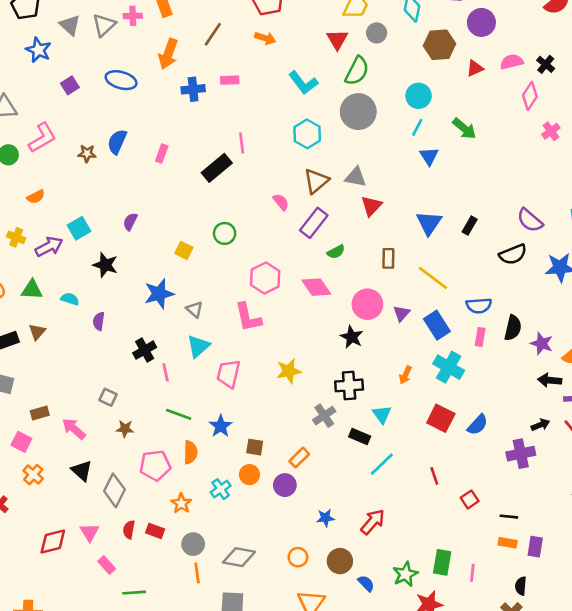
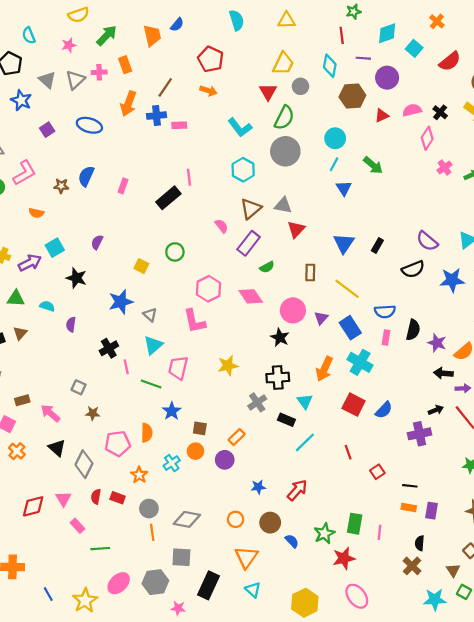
blue cross: (193, 89) -> (157, 116), moved
orange semicircle: (36, 197) -> (36, 213), moved, turned 40
orange arrow: (405, 375) -> (324, 369), size x1.6
green line: (179, 414) -> (151, 384), moved

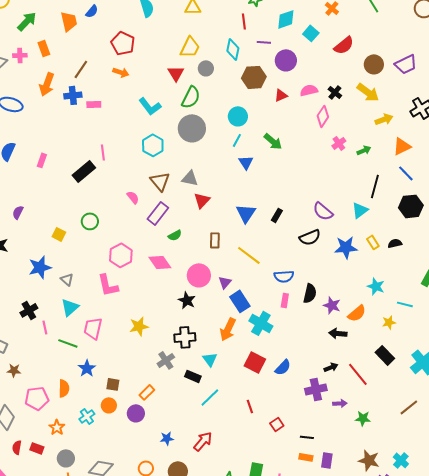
brown triangle: (251, 209) -> (160, 181), turned -30
blue rectangle: (350, 328) -> (240, 301), moved
purple arrow: (463, 388) -> (340, 403), moved

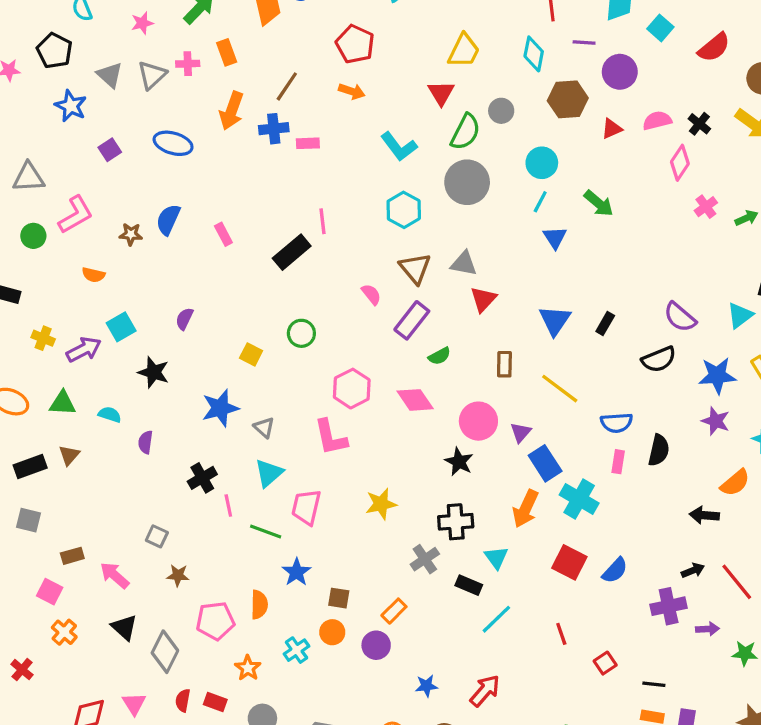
gray circle: (206, 68) -> (501, 111), moved
pink rectangle: (42, 160) -> (223, 234), turned -48
purple star: (332, 305) -> (716, 421), moved

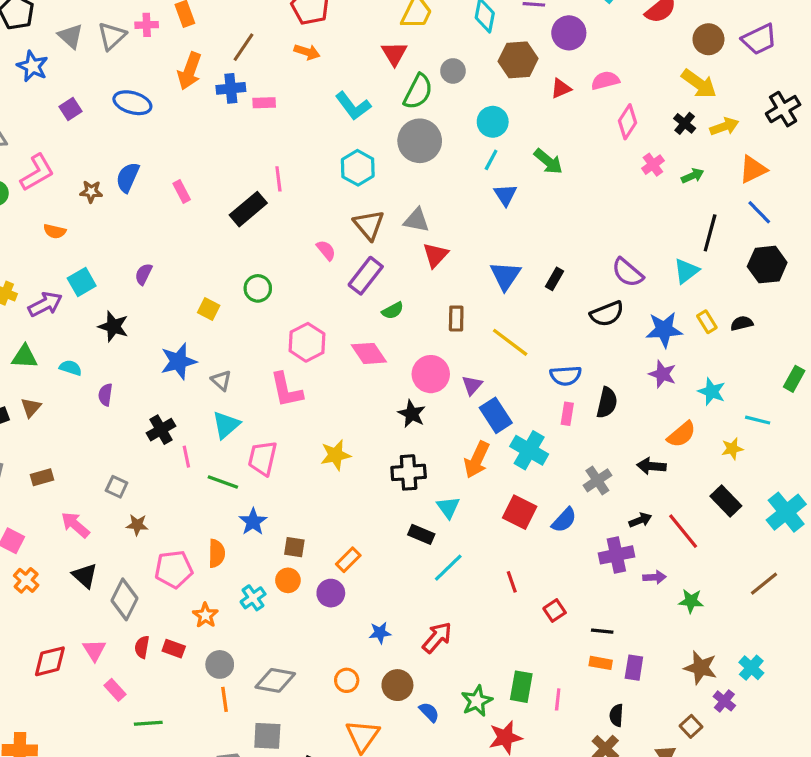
black cross: (699, 124) -> (685, 123), moved
brown rectangle: (72, 556) -> (42, 477), moved
gray cross: (425, 559) -> (597, 480), moved

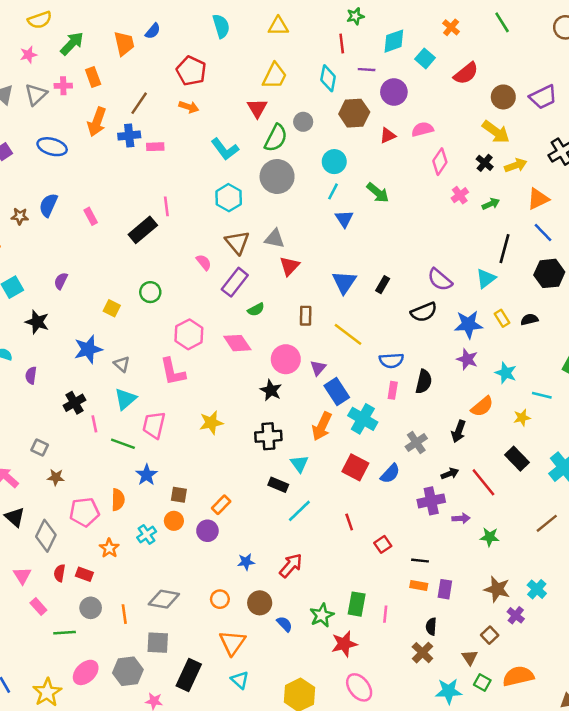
black arrow: (651, 466) -> (459, 431), turned -75
gray circle: (220, 664) -> (91, 608), moved

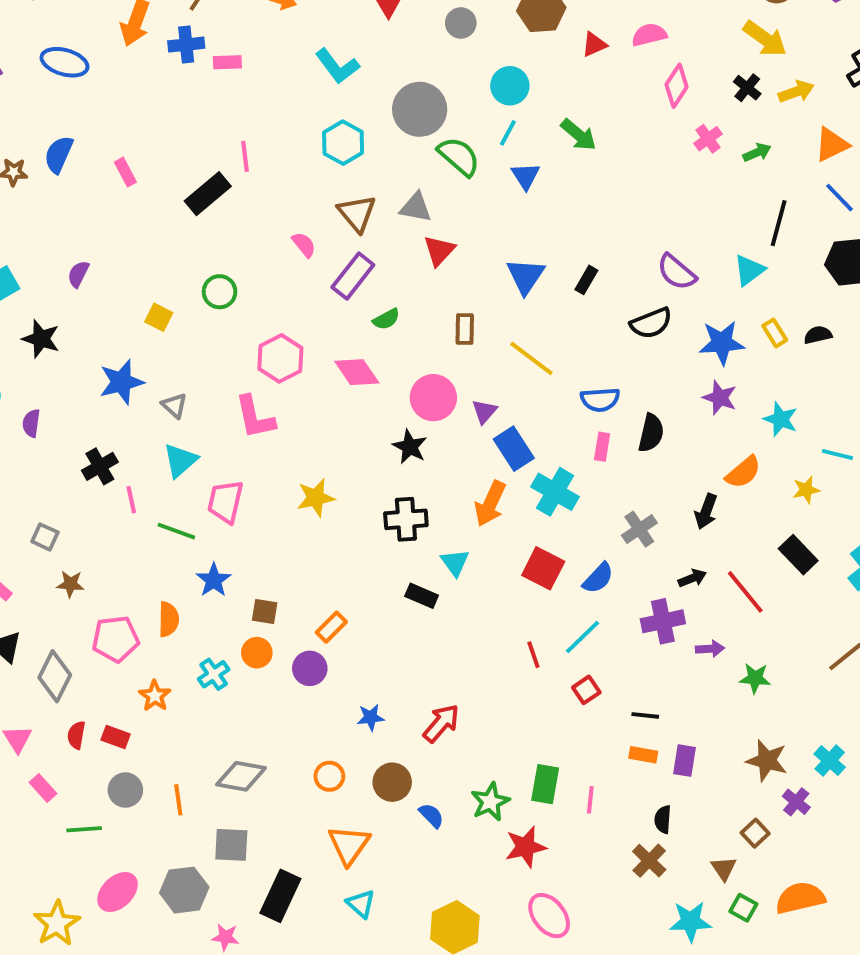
green semicircle: (276, 138) -> (459, 156), moved, turned -76
cyan line: (299, 511) -> (582, 637), moved

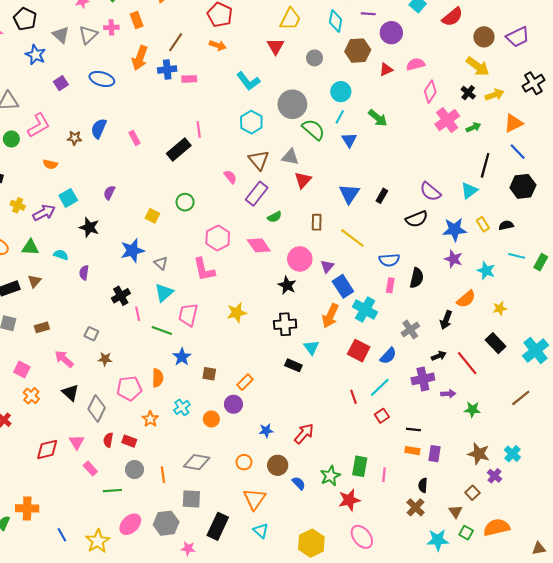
pink cross: (708, 139) -> (447, 120), size x1.6
cyan line: (837, 455) -> (517, 256), moved
orange circle: (257, 653) -> (211, 419), moved

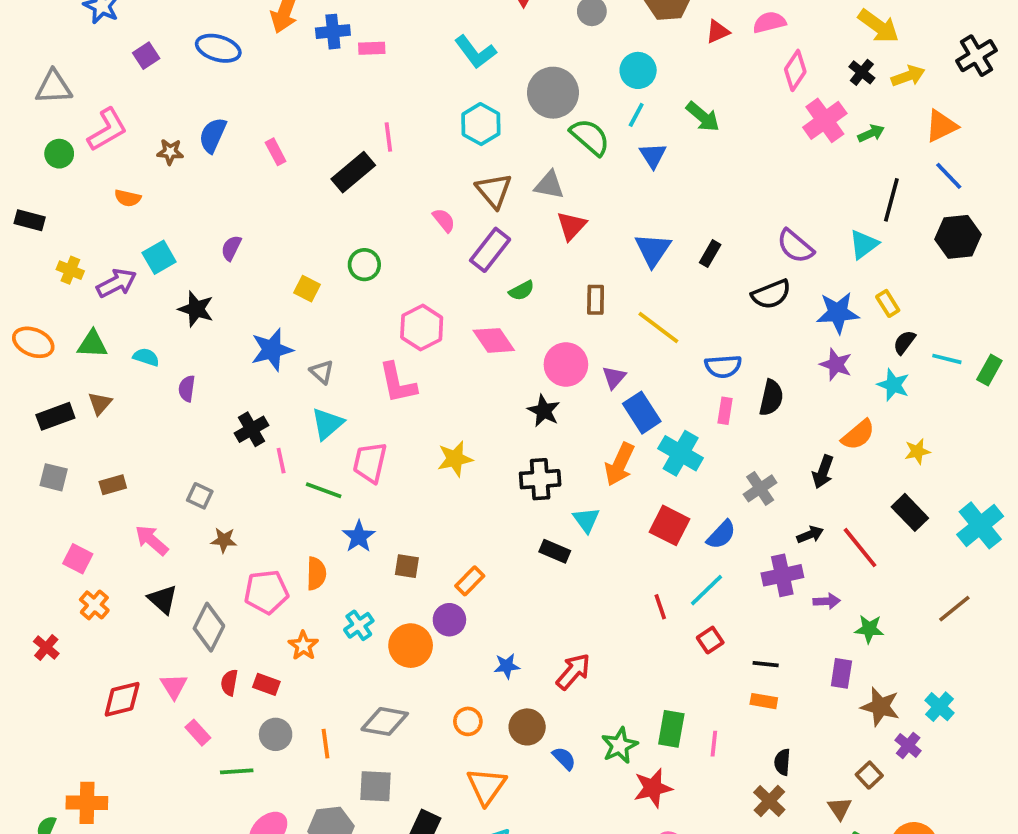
black semicircle: (506, 225) -> (904, 342), moved, turned -40
orange circle: (211, 419) -> (411, 646), size x1.5
purple rectangle: (435, 454) -> (841, 673), moved

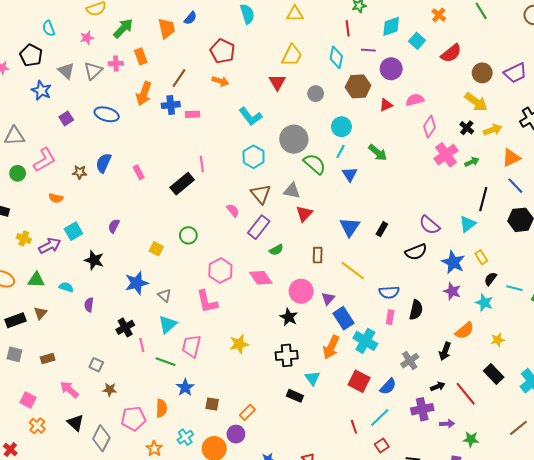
blue star: (838, 313) -> (453, 262), turned 30

